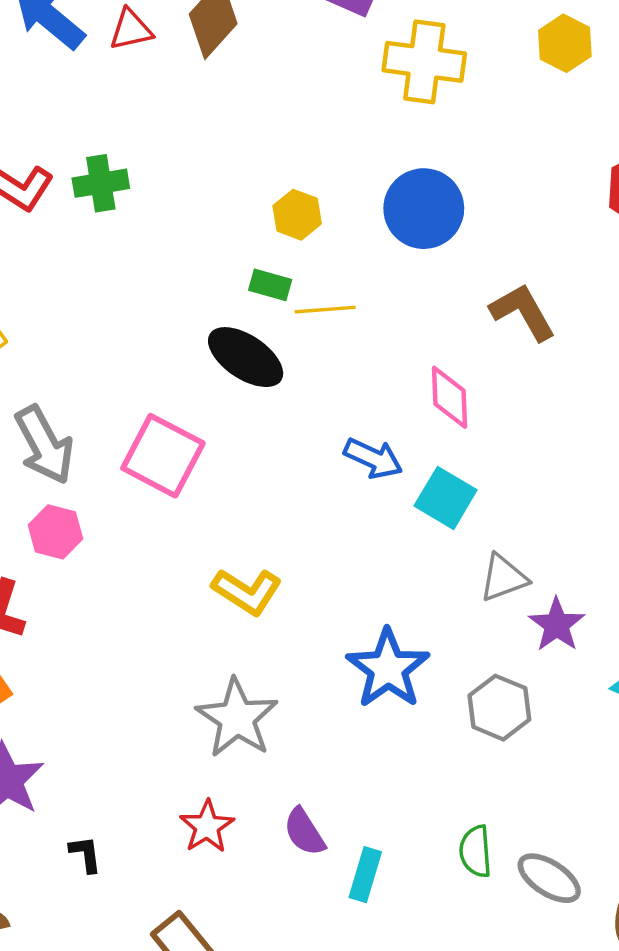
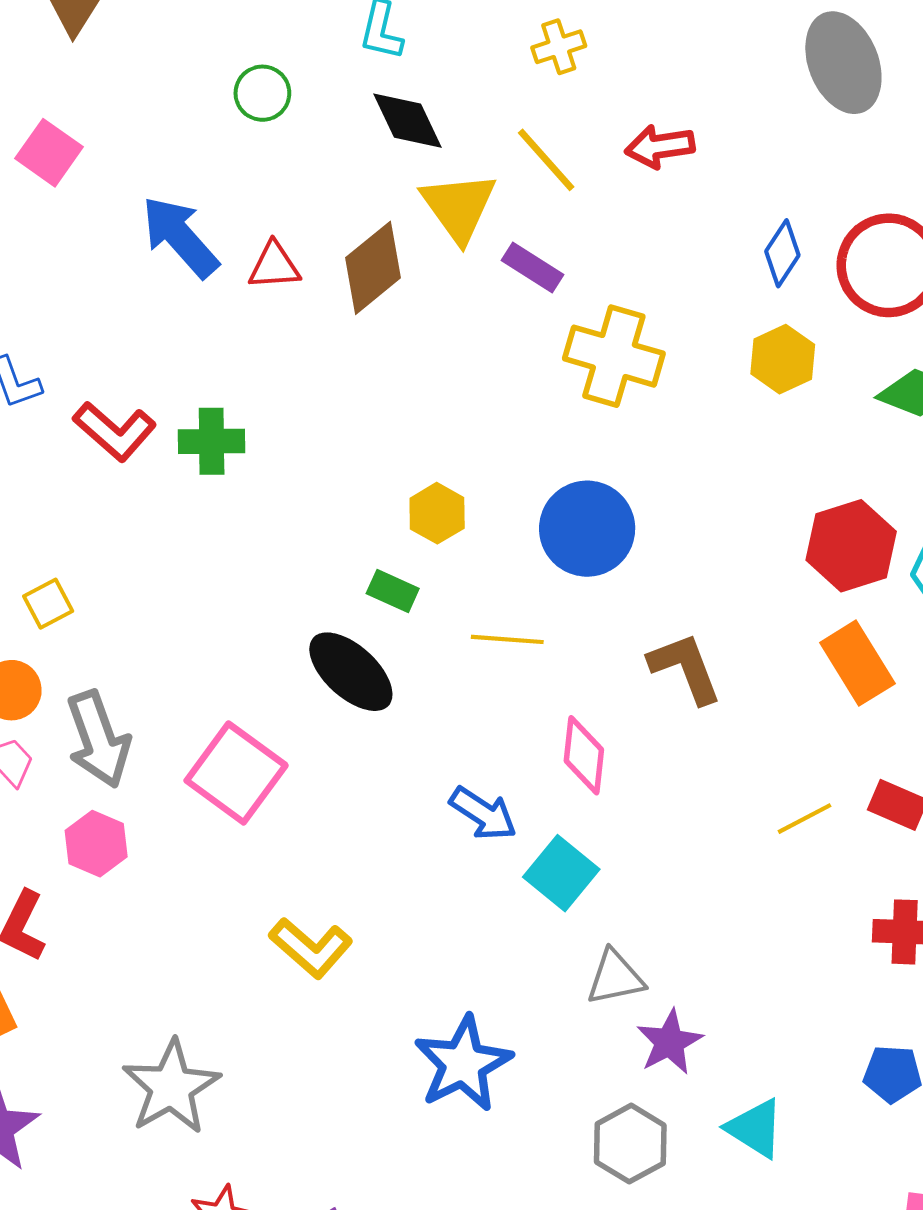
yellow line: (325, 310) -> (507, 639), moved
gray hexagon: (499, 708) -> (630, 1144), moved
gray star: (237, 718) -> (171, 1087), moved

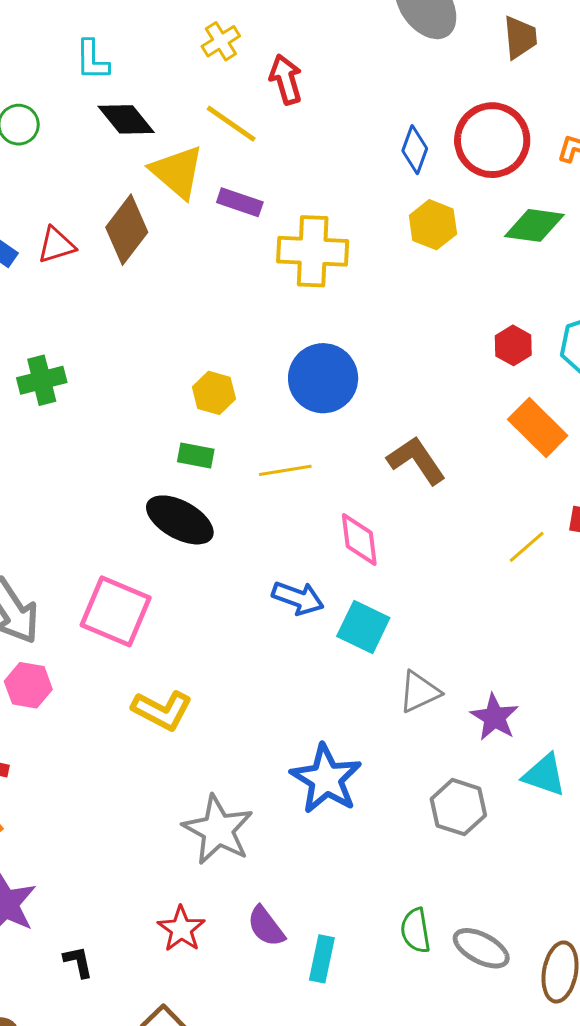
red arrow: (660, 146) -> (286, 79), moved, turned 96
red hexagon: (851, 546) -> (513, 345), size x0.6
yellow L-shape: (311, 948) -> (162, 710), moved
purple star: (669, 1042) -> (494, 717), moved
gray star: (171, 1087) -> (218, 830), moved

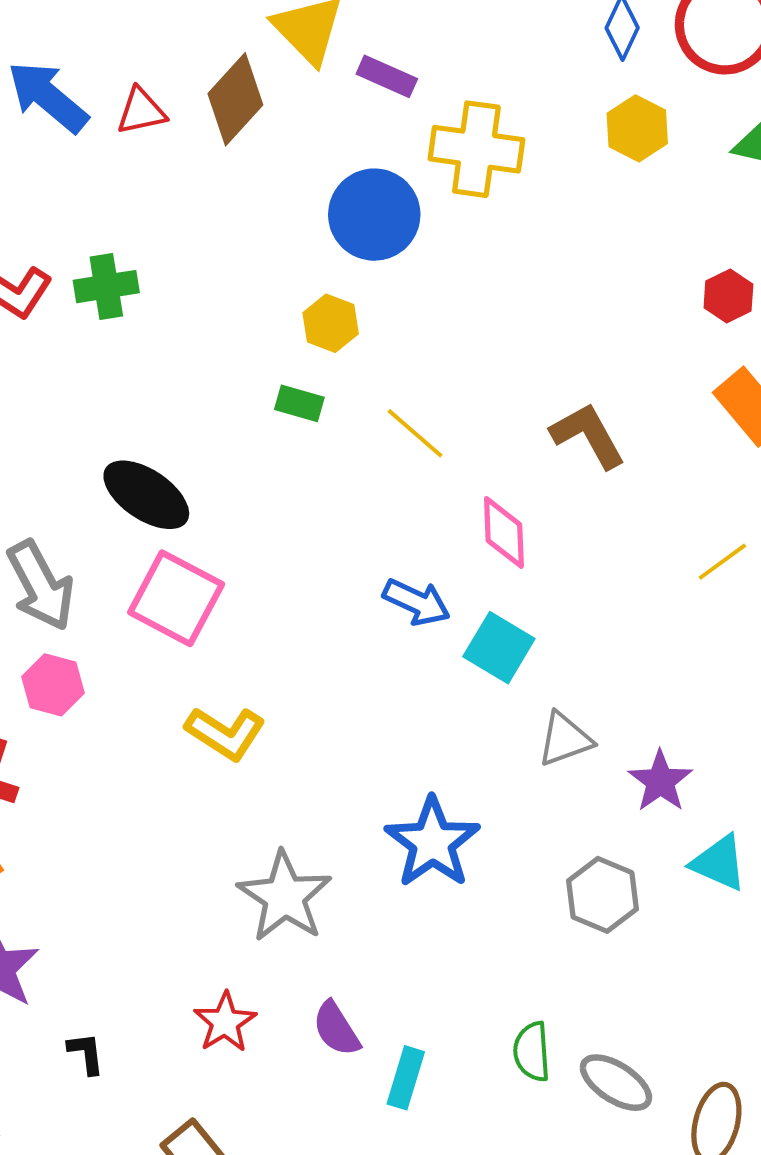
blue circle: (323, 378) -> (374, 215), moved
yellow line: (285, 470) -> (415, 433), turned 45
black ellipse: (180, 520) -> (146, 495), moved

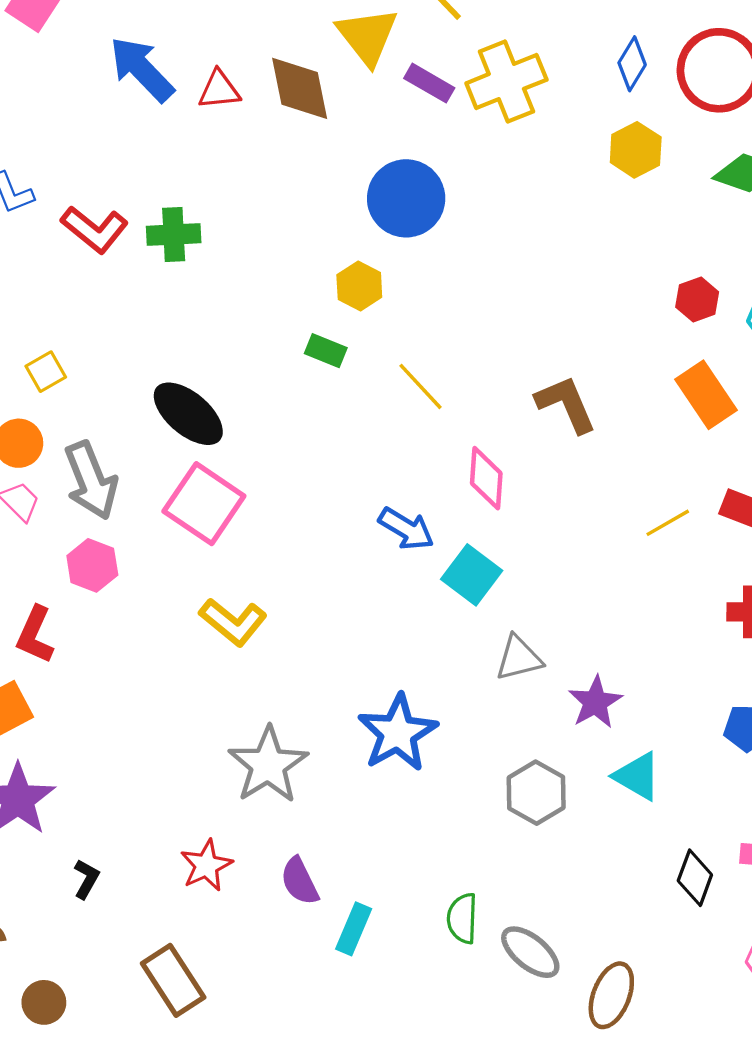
brown diamond: (235, 99) -> (300, 88), turned -60
yellow cross: (476, 149) -> (506, 81), moved, turned -36
black L-shape: (86, 1053) -> (86, 879), turned 30

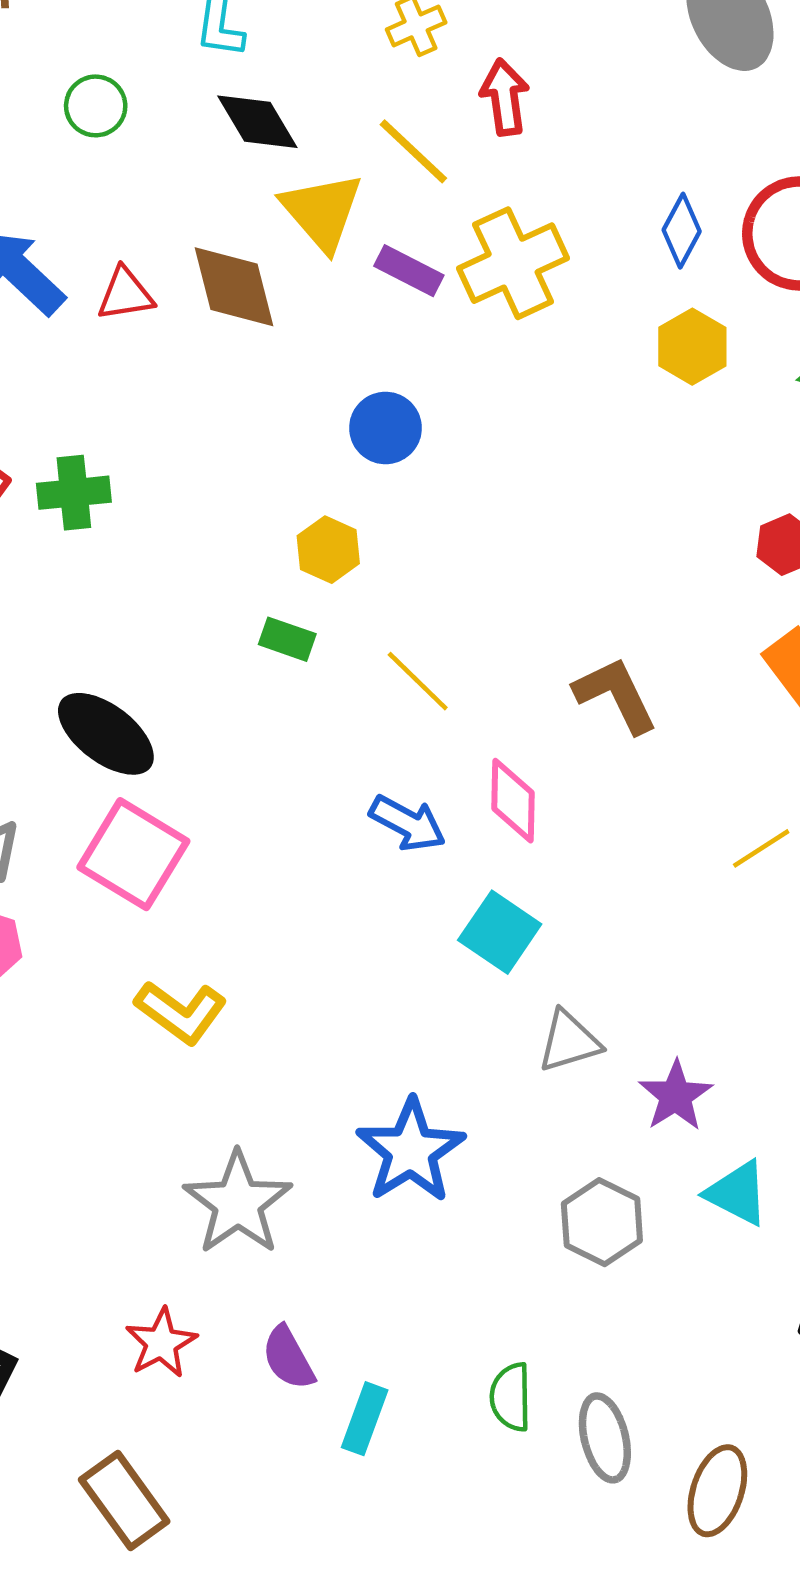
blue circle: (406, 198) -> (385, 428), size x0.7
blue arrow: (406, 529) -> (408, 823), moved
gray ellipse: (530, 952) -> (605, 1438), turned 40

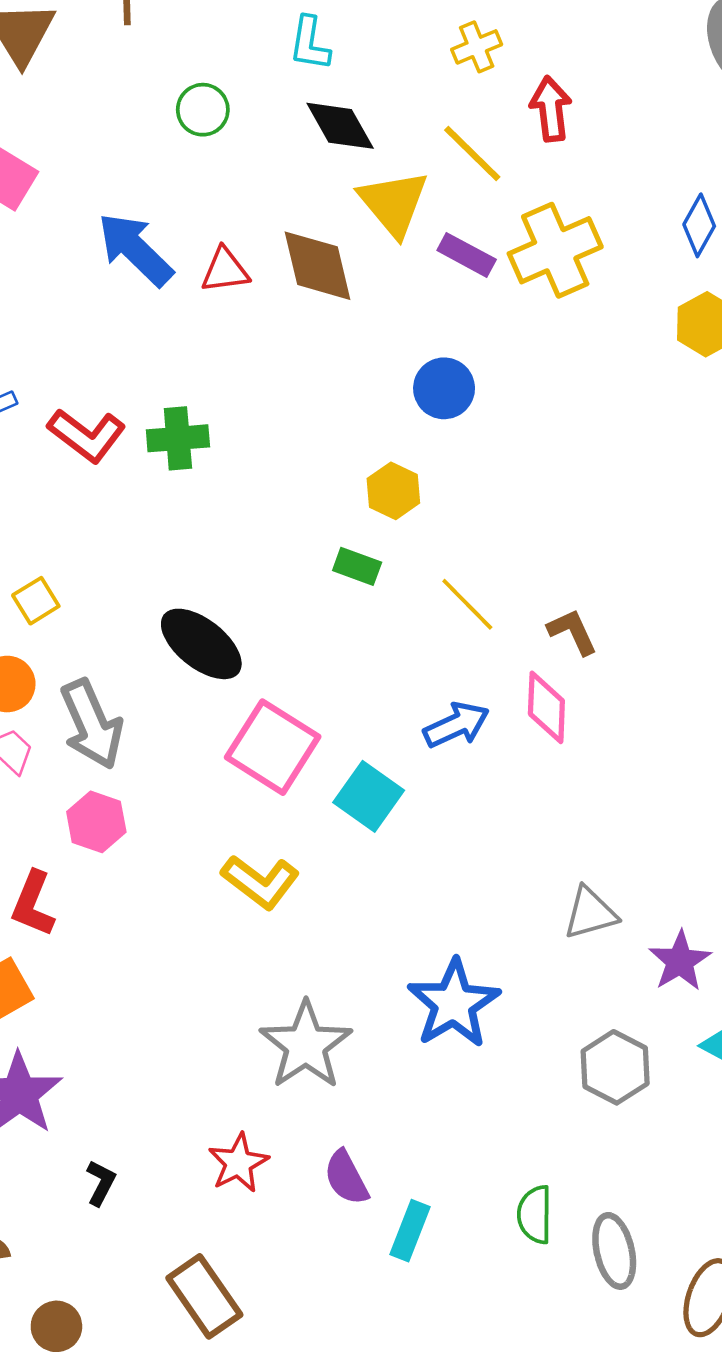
brown L-shape: (616, 695) -> (572, 632), moved, size x0.7
blue arrow: (408, 823) -> (456, 725), turned -54
pink square: (133, 854) -> (273, 747), moved
cyan square: (500, 932) -> (369, 796), moved

